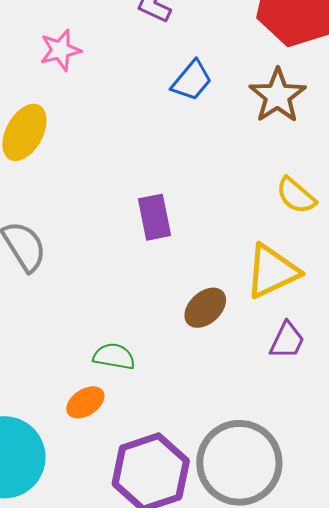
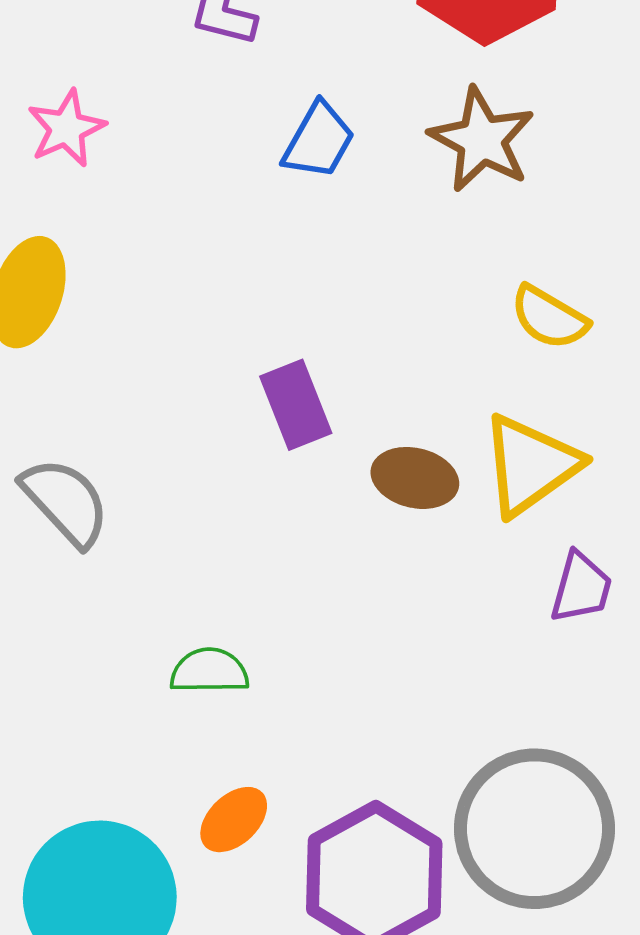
brown ellipse: (205, 308) -> (415, 478), moved, turned 66
green semicircle: (114, 356) -> (209, 671), moved
orange ellipse: (85, 402) -> (234, 820), moved

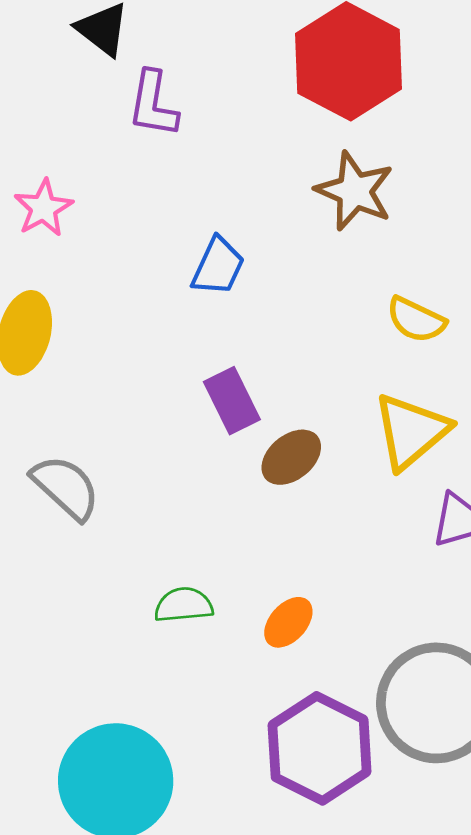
blue trapezoid: (319, 141) -> (218, 266), moved
brown ellipse: (415, 478) -> (291, 457), moved, turned -48
orange ellipse: (234, 820) -> (288, 622), moved

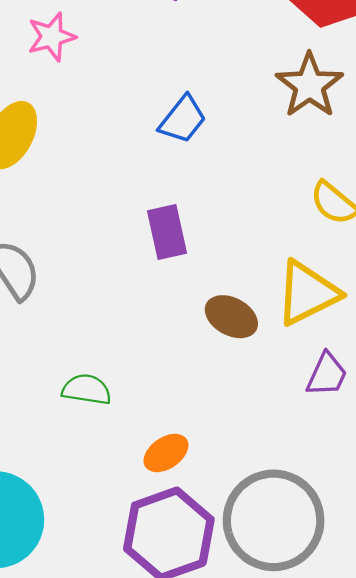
brown ellipse: (291, 457) -> (231, 317), moved, turned 54
orange ellipse: (288, 622) -> (166, 453), moved

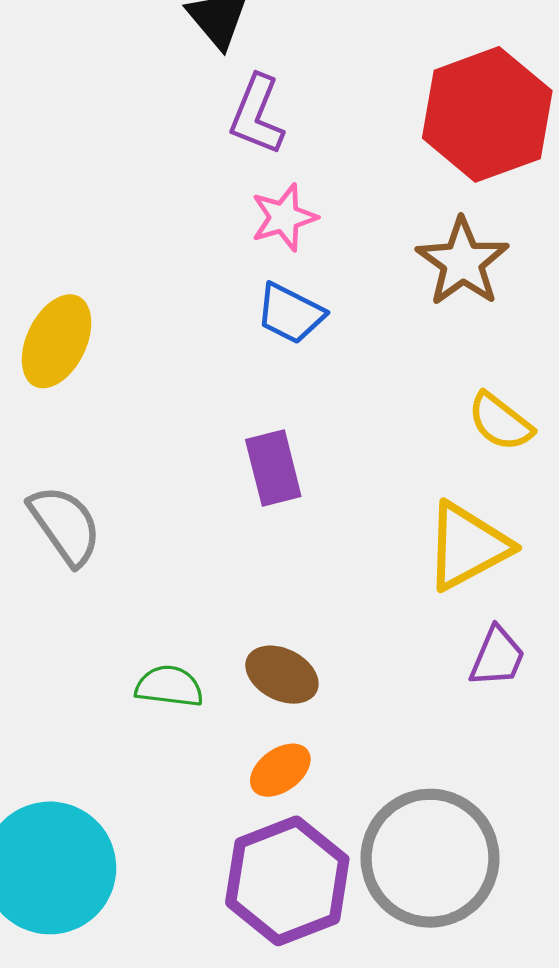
pink star: (52, 37) -> (284, 217), moved
blue trapezoid: (183, 119) -> (290, 313), turned 80
brown ellipse: (231, 317) -> (282, 675), moved

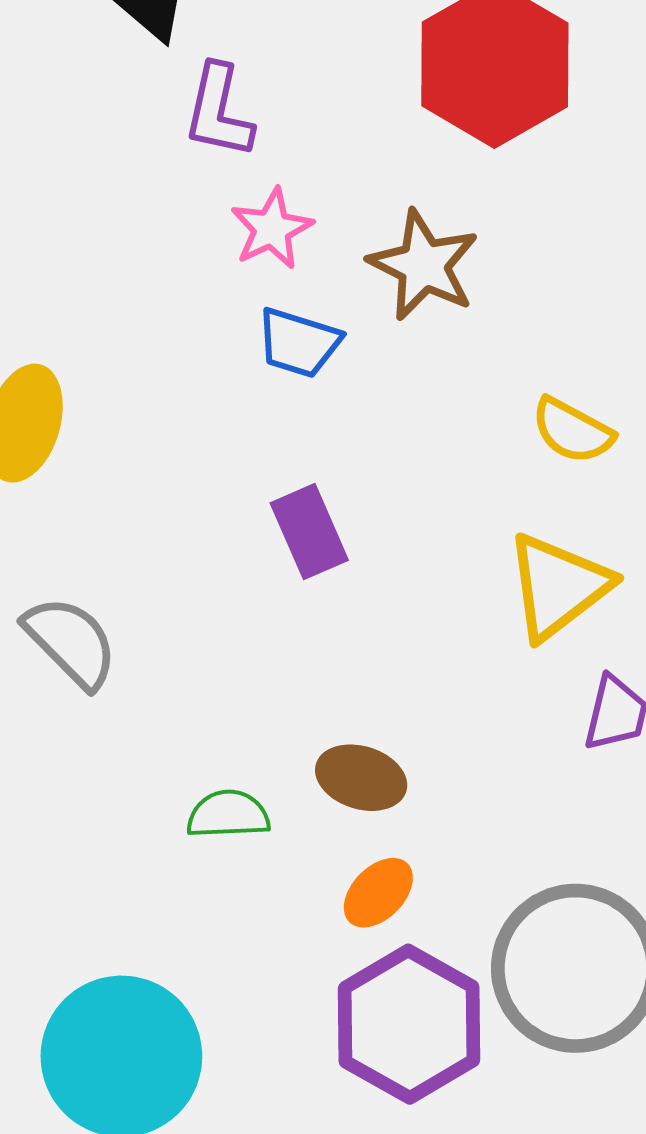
brown star: (463, 262) -> (424, 265), moved

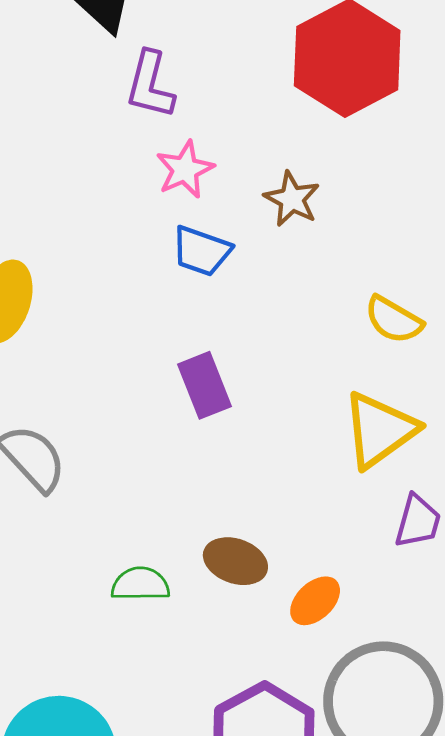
brown star: (424, 265) -> (292, 199), size x0.7
orange ellipse: (378, 893) -> (315, 601), moved

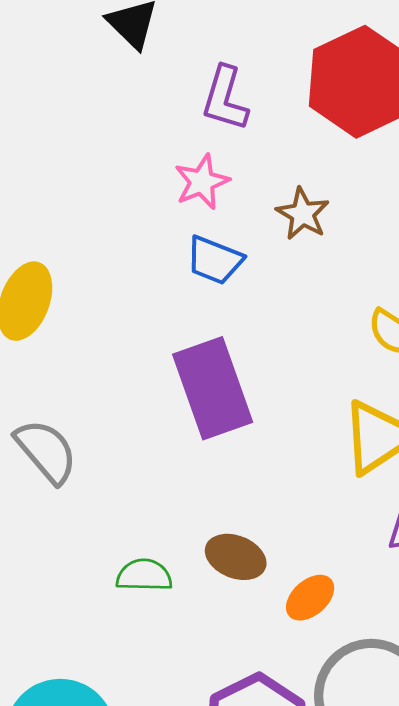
purple L-shape: (150, 85) -> (225, 99), moved
purple rectangle: (204, 385) -> (213, 388), size x1.6

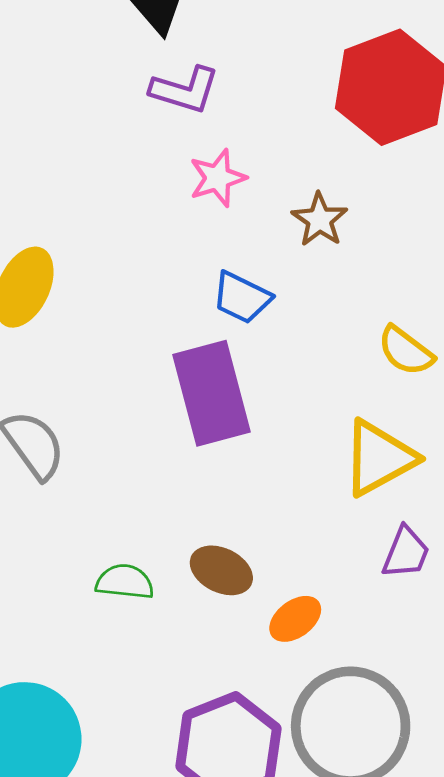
purple L-shape: (225, 99) -> (185, 90), moved, turned -94
blue trapezoid: (215, 260) -> (242, 297), moved

